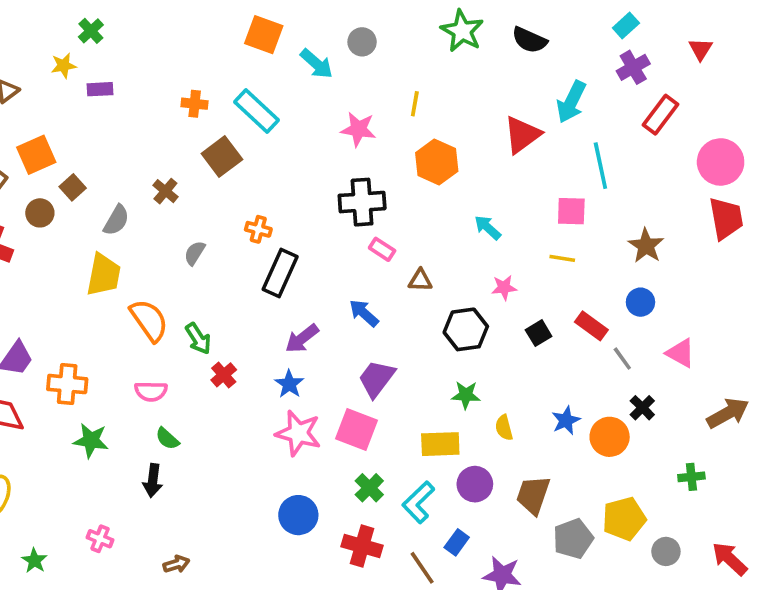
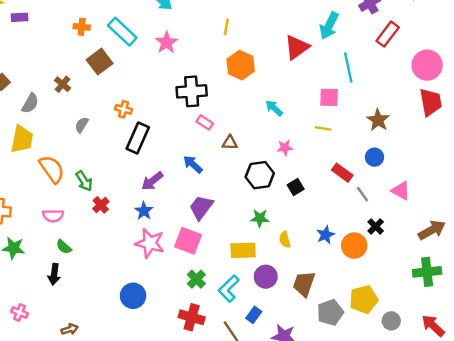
pink star: (358, 129) -> (167, 42), moved, turned 30
black square: (539, 333) -> (296, 187), moved
green cross: (691, 477) -> (427, 272), moved, size x1.6
blue circle: (298, 515) -> (133, 296), moved

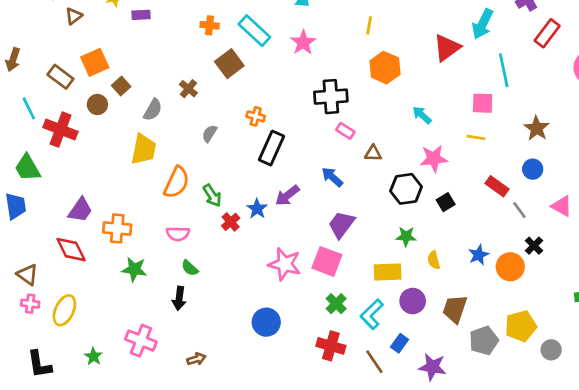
pink star: (285, 148) -> (434, 159), size x1.5
orange semicircle: (52, 169) -> (177, 182), turned 60
blue star: (144, 211) -> (257, 209), moved
pink cross: (20, 313) -> (141, 341), size x1.6

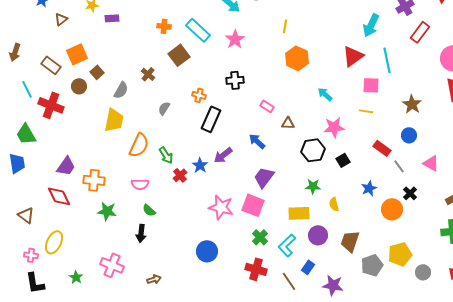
red triangle: (447, 48) -> (353, 56), moved
black cross: (331, 97) -> (235, 80), moved, size x0.7
blue star: (479, 255) -> (369, 188), moved
pink cross: (30, 304) -> (31, 255), moved

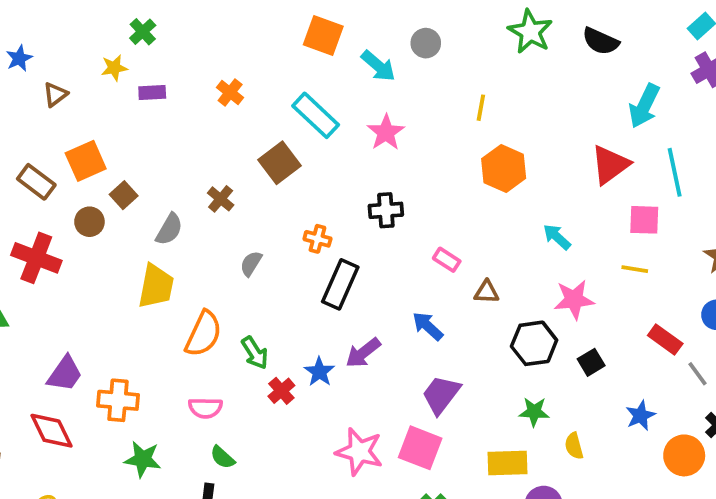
orange cross: (164, 26) -> (230, 93), moved, turned 32

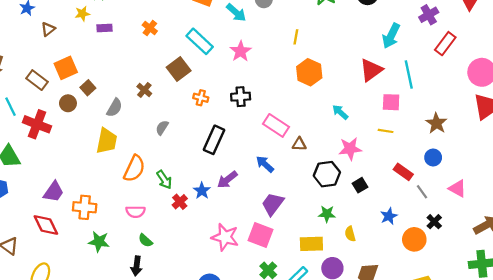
orange cross: (317, 239) -> (201, 98), moved
pink rectangle: (447, 260) -> (276, 125), size x1.6

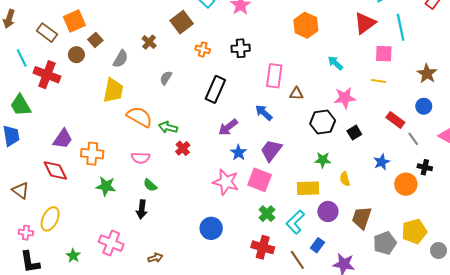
pink rectangle: (276, 125) -> (274, 76), turned 65
orange semicircle: (134, 169) -> (140, 117), turned -85
green arrow: (164, 180) -> (168, 127), turned 138
blue star: (202, 191) -> (239, 153), moved
black cross: (434, 222) -> (425, 167), turned -32

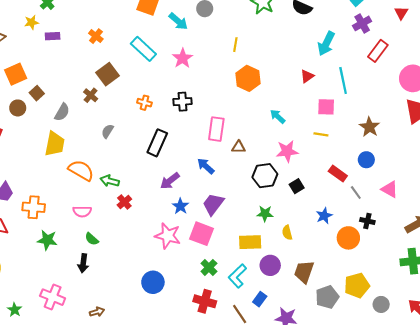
brown square: (182, 22) -> (108, 74), moved
red triangle: (365, 23) -> (307, 76), size x0.6

